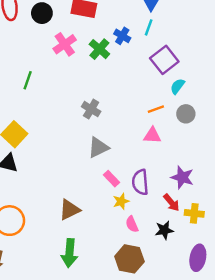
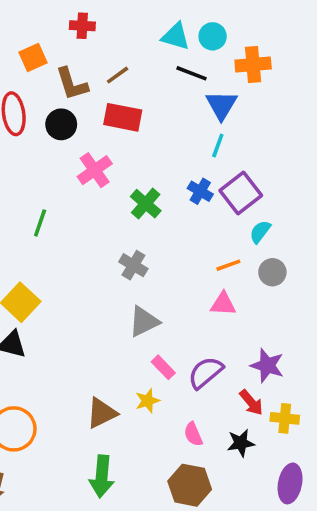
blue cross: (122, 36) -> (200, 191), moved
green cross: (99, 49) -> (146, 204), moved
purple semicircle: (140, 182) -> (206, 373), turned 55
yellow star: (121, 201) -> (147, 401), moved

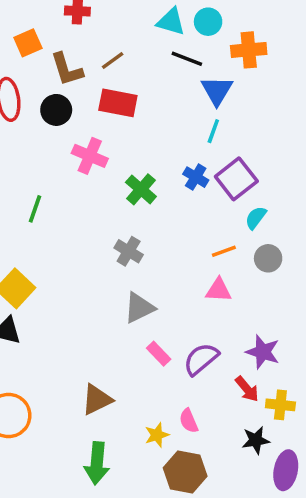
pink cross: (95, 170) -> (90, 156), turned -32
yellow star: (147, 401) -> (157, 435), moved
black star: (241, 443) -> (256, 440), moved

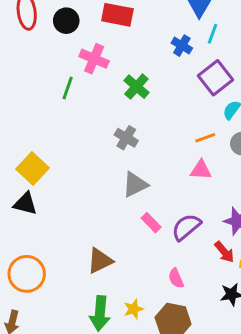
cyan line: (213, 131) -> (213, 34), moved
blue cross: (196, 177) -> (182, 46), moved
green line: (35, 209) -> (68, 88), moved
yellow star: (157, 435) -> (134, 309), moved

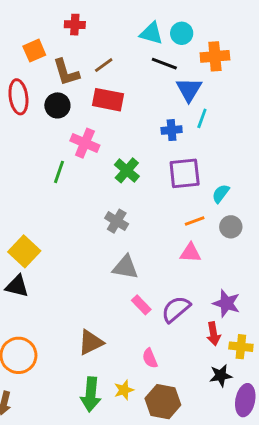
blue cross: (182, 46) -> (172, 130), turned -36
purple square: (216, 78) -> (185, 173), moved, turned 32
gray triangle: (135, 185) -> (125, 267), turned 36
red arrow: (224, 252) -> (213, 334), turned 30
pink semicircle: (176, 278) -> (150, 358), moved

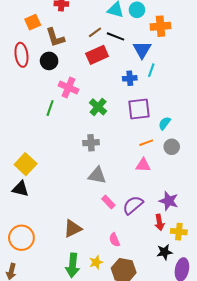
black line: (164, 64) -> (115, 36), moved
brown line: (104, 65) -> (95, 32), moved
red rectangle: (108, 100) -> (97, 55), moved, turned -35
gray cross: (117, 221) -> (91, 143), turned -35

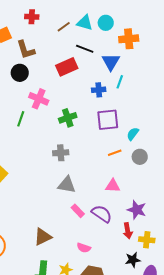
brown line: (95, 32) -> (64, 27), moved
green cross: (98, 107) -> (68, 118), turned 30
pink triangle: (143, 165) -> (113, 186), moved
purple semicircle: (133, 205) -> (102, 214), turned 75
pink semicircle: (114, 240) -> (84, 248), turned -48

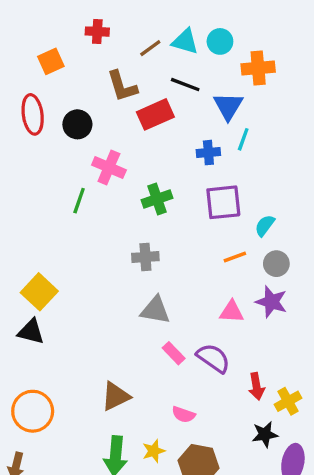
brown L-shape: (26, 50) -> (122, 86), moved
purple star: (137, 210) -> (271, 302), moved
yellow cross: (147, 240) -> (288, 401), turned -35

